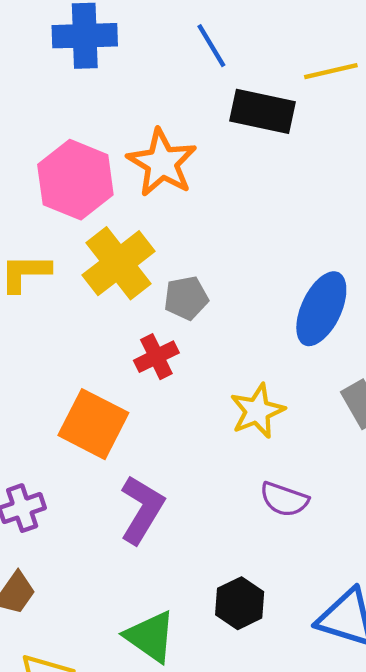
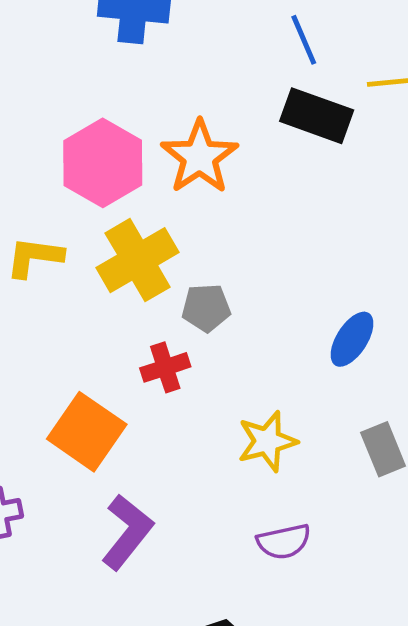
blue line: (211, 46) -> (304, 40), moved
blue ellipse: (321, 309) -> (352, 339), size x0.7
purple semicircle: (284, 499) -> (284, 542), turned -39

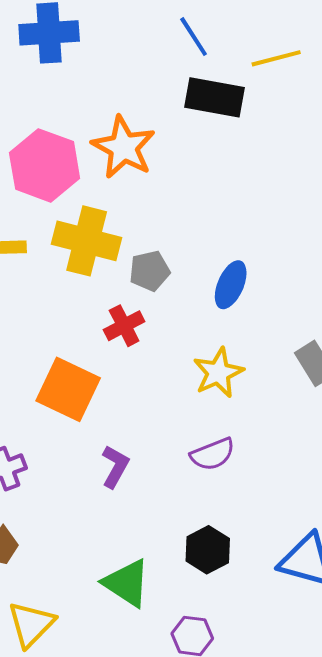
yellow cross: (138, 260) -> (87, 241), turned -36
blue ellipse: (352, 339) -> (231, 285), moved
purple L-shape: (127, 532) -> (115, 467), size x0.7
purple semicircle: (284, 542) -> (213, 454), moved

